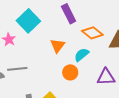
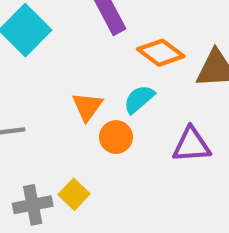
orange triangle: (57, 46) -> (87, 107), moved

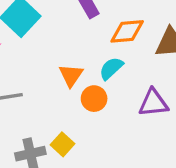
orange diamond: (161, 53) -> (127, 31), turned -40

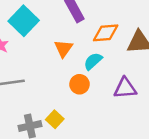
orange triangle: (71, 75) -> (63, 48), moved

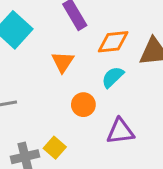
cyan semicircle: (93, 61) -> (113, 77), moved
purple triangle: (125, 88) -> (120, 131), moved

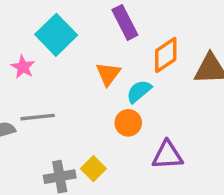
orange diamond: (113, 42) -> (166, 55), turned -32
cyan semicircle: (113, 77) -> (139, 91), moved

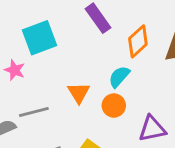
cyan square: (56, 35) -> (40, 38), turned 32
orange triangle: (108, 74) -> (79, 93), moved

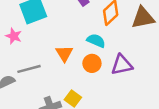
cyan semicircle: (119, 77) -> (96, 41), turned 72
purple triangle: (152, 129) -> (122, 65), moved

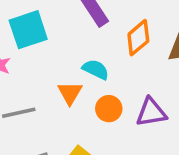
cyan semicircle: (96, 41) -> (96, 69), moved

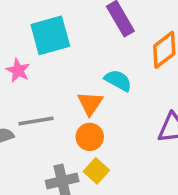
orange circle: (109, 109) -> (90, 137), moved

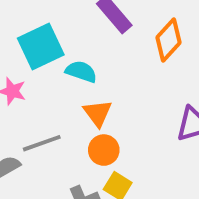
cyan semicircle: (118, 80) -> (81, 72), moved

